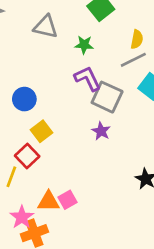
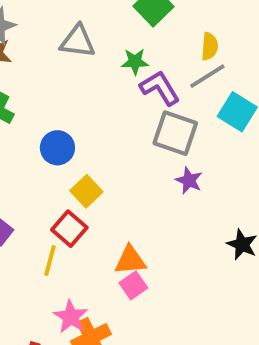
purple L-shape: (88, 79) -> (160, 88), moved
purple star: (101, 131) -> (189, 180), moved
orange triangle: (49, 202) -> (130, 260), moved

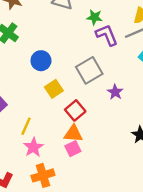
gray square: (175, 133) -> (89, 70), moved, turned 32
red square: (69, 229) -> (75, 110), moved
pink star: (71, 317) -> (33, 147), moved

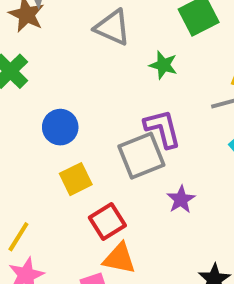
purple L-shape: (107, 35) -> (163, 129), moved
orange triangle: (73, 134) -> (119, 258), moved

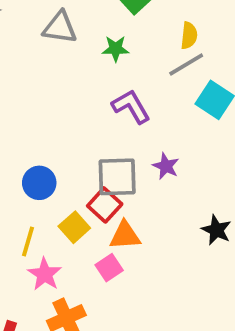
blue circle: (60, 127) -> (39, 183), moved
gray square: (141, 156) -> (117, 177), moved, turned 36
yellow square: (76, 179) -> (74, 227), moved

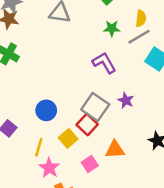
green star: (116, 49) -> (112, 28), moved
gray square: (117, 177) -> (95, 107), turned 36
orange triangle: (125, 235) -> (115, 150), moved

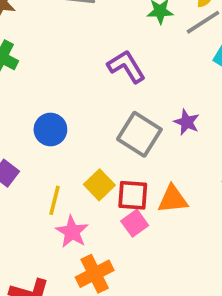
purple L-shape: (104, 63) -> (126, 66), moved
blue circle: (46, 110) -> (50, 129), moved
red square: (87, 125) -> (133, 195), moved, turned -36

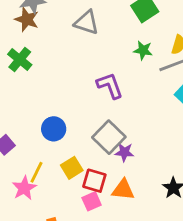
purple star: (187, 122) -> (124, 152), moved, turned -30
blue circle: (50, 129) -> (54, 129), moved
pink star: (72, 232) -> (24, 188), moved

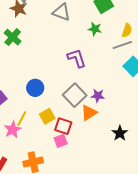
green star: (143, 50) -> (95, 29), moved
purple star: (124, 152) -> (98, 96), moved
orange triangle: (123, 190) -> (89, 113), moved, turned -42

